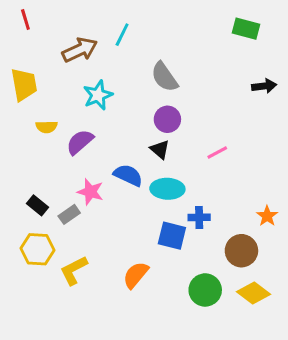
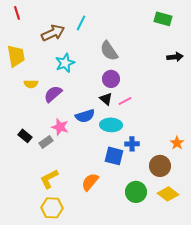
pink line: (217, 153) -> (125, 101), moved
blue semicircle: (128, 175) -> (85, 116), turned 138
yellow hexagon: (37, 249) -> (52, 208), moved

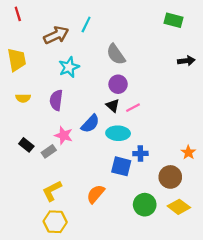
yellow semicircle: (31, 84) -> (23, 98), moved
purple semicircle: (53, 94) -> (56, 100), turned -42
blue semicircle: (85, 116) -> (90, 124), turned -30

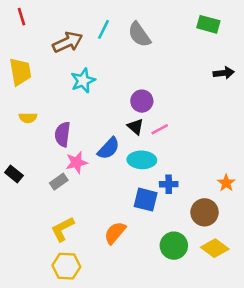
gray semicircle: (116, 54) -> (139, 35), moved
purple semicircle: (56, 100) -> (63, 134), moved
pink star: (64, 135) -> (77, 162), turned -30
black rectangle: (26, 145) -> (14, 174), moved

